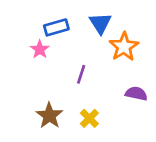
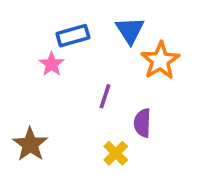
purple semicircle: (136, 94) -> (142, 123), moved, turned -100
brown star: (49, 116) -> (30, 144), moved

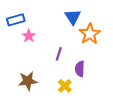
blue rectangle: (73, 36) -> (16, 20), moved
brown star: (30, 144) -> (28, 81), moved, turned 30

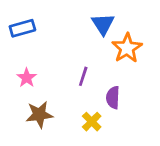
pink star: (29, 36) -> (27, 78), moved

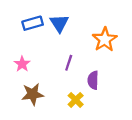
blue triangle: (103, 24) -> (59, 23), moved
blue rectangle: (22, 28) -> (33, 23), moved

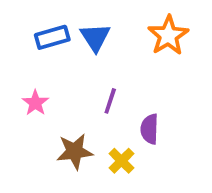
orange star: (105, 39) -> (168, 35), moved
brown star: (33, 94) -> (75, 151), moved

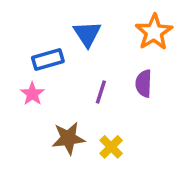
blue rectangle: (52, 37) -> (48, 60), moved
purple semicircle: (150, 129) -> (144, 83), moved

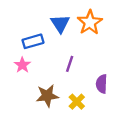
orange star: (154, 32) -> (90, 22), moved
purple semicircle: (144, 83) -> (102, 84), moved

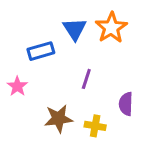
pink star: (22, 65) -> (17, 86), moved
yellow cross: (77, 102) -> (95, 126), turned -35

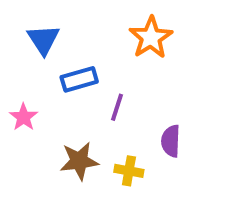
blue triangle: (75, 29) -> (43, 40), moved
blue rectangle: (41, 51) -> (79, 79), moved

